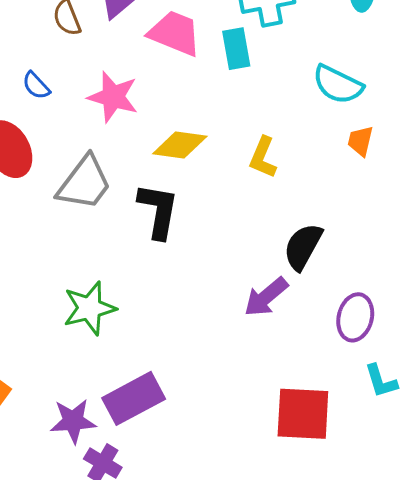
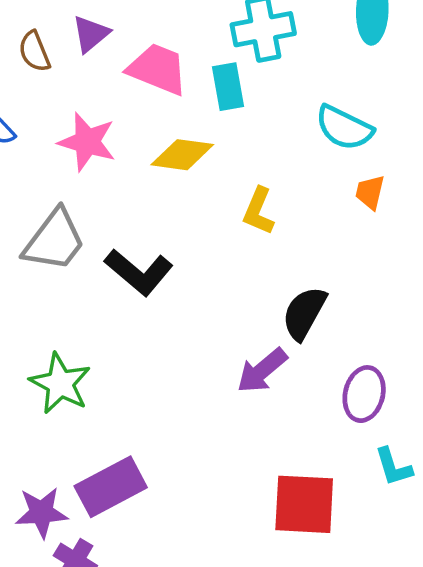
yellow diamond: (180, 145) -> (182, 155), moved
black L-shape: (158, 211) -> (139, 272), turned 120
green star: (90, 308) -> (60, 383), turned -30

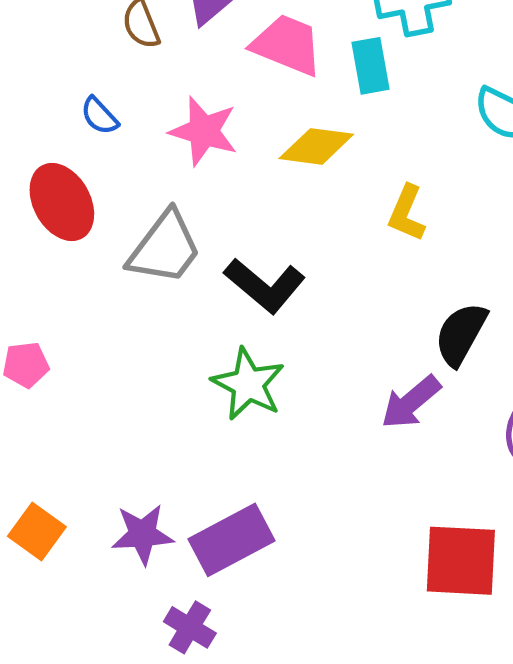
green star: (60, 383) -> (248, 384), moved
purple star: (41, 513) -> (143, 534), moved

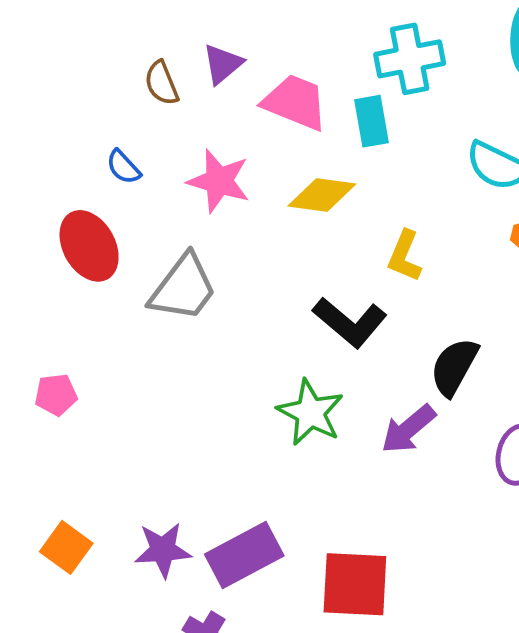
black L-shape: (265, 285) -> (350, 322), moved
green star: (248, 384) -> (310, 413), moved
red square: (461, 561) -> (355, 584), moved

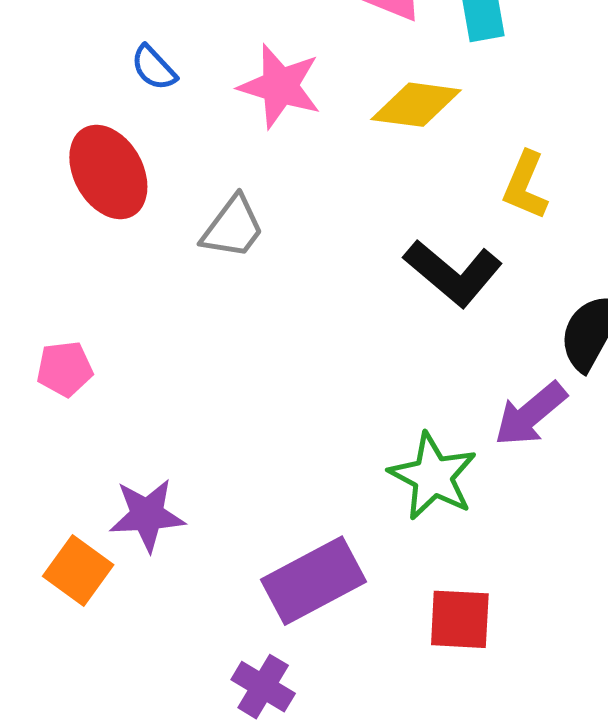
gray trapezoid: (183, 288) -> (233, 227), size x0.7
green star: (310, 413) -> (433, 476), moved
purple star: (163, 550) -> (147, 515), moved
red square: (355, 584) -> (460, 619), size x0.7

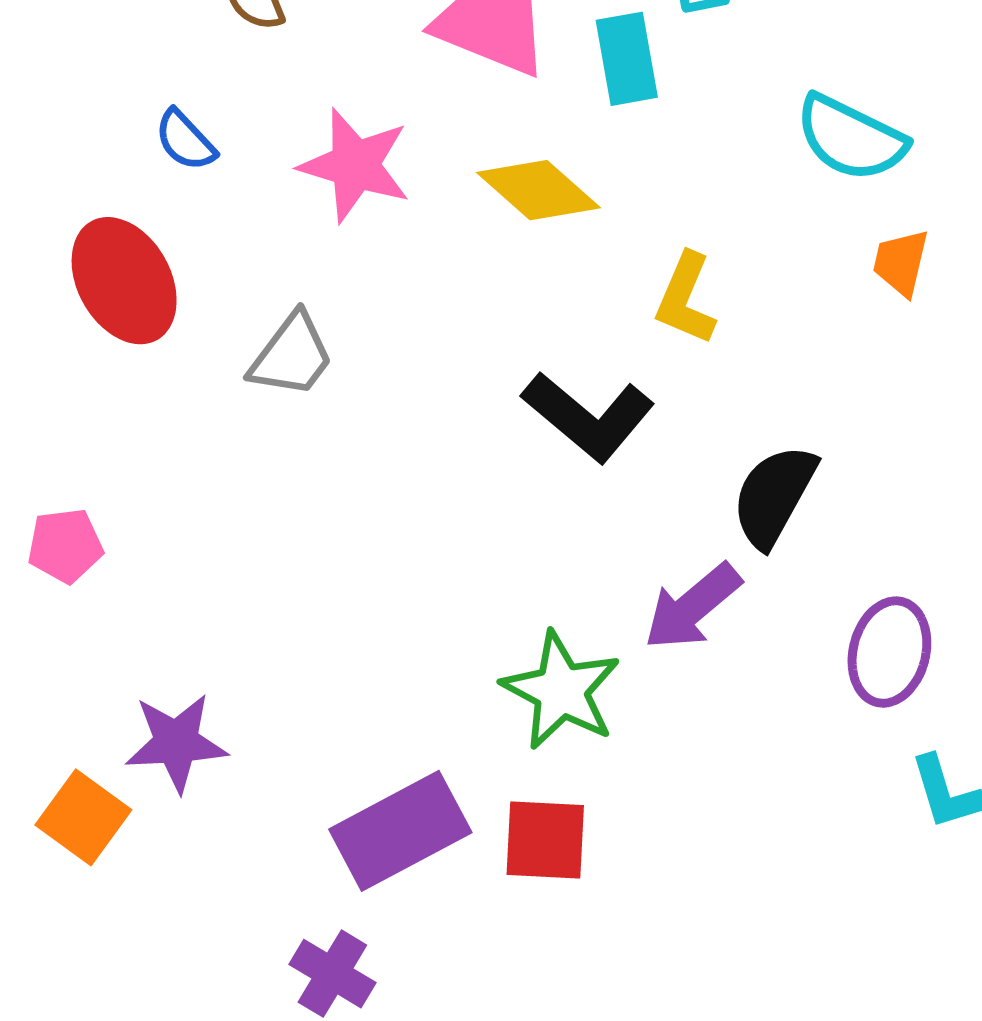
yellow diamond: (416, 105) -> (538, 190), turned 34
red square: (460, 619) -> (545, 840), moved

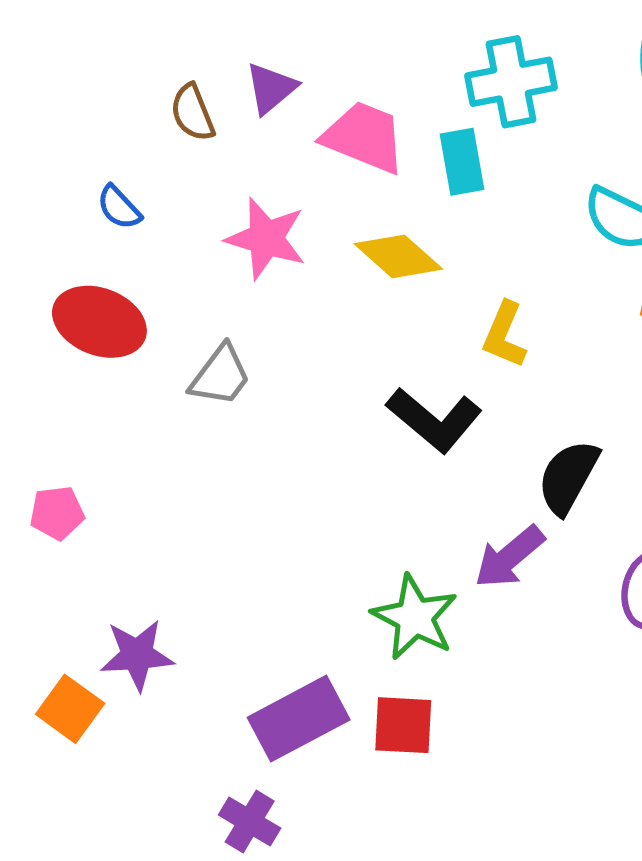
blue semicircle: (185, 140) -> (119, 207), moved
red ellipse: (124, 281) -> (99, 322), turned -40

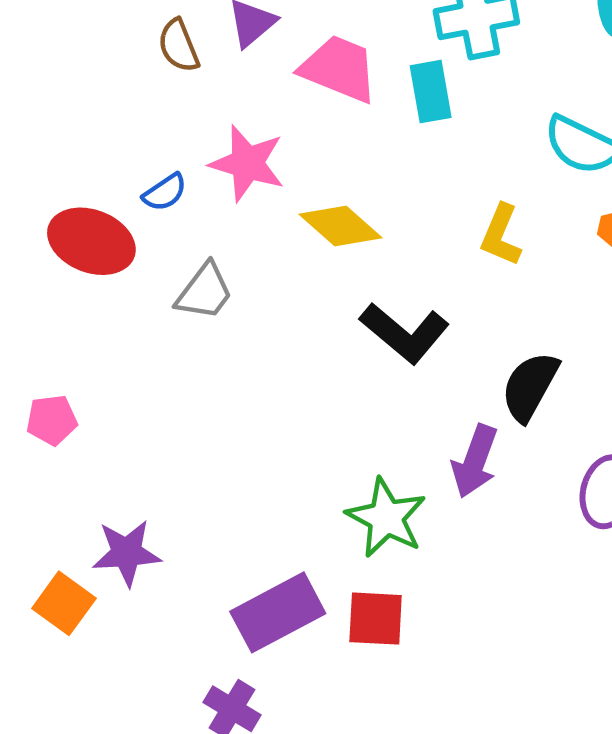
blue semicircle: (119, 207) -> (165, 192), moved, turned -81
yellow diamond: (398, 256) -> (340, 226), moved
yellow L-shape: (504, 335) -> (501, 235), moved
purple arrow: (509, 557) -> (475, 461), turned -30

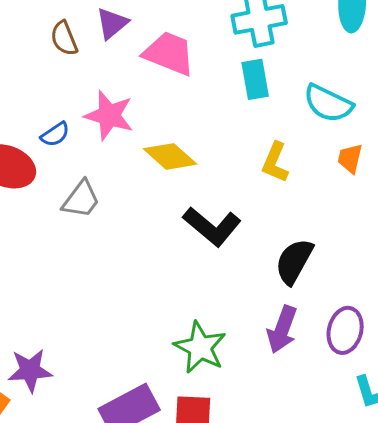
cyan rectangle: (431, 92) -> (255, 79), moved
purple arrow: (475, 461) -> (282, 329), moved

